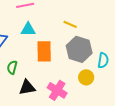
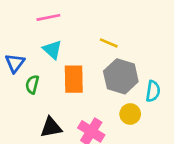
cyan triangle: (28, 29) -> (52, 50), turned 42
green semicircle: (12, 67) -> (32, 84), moved

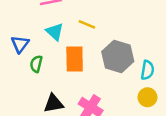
yellow line: (109, 43) -> (87, 24), moved
yellow circle: (130, 114) -> (147, 97), moved

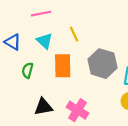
yellow line: (87, 24) -> (74, 34), turned 42
blue triangle: (20, 44) -> (13, 42), moved, turned -36

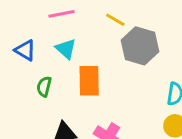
yellow line: (74, 34) -> (115, 20), moved, turned -35
gray hexagon: (102, 64) -> (140, 46), moved

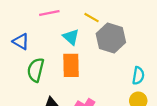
cyan triangle: (66, 49) -> (71, 37), moved
green semicircle: (44, 87) -> (36, 70), size x1.5

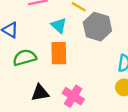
green semicircle: (36, 70) -> (25, 58), turned 60

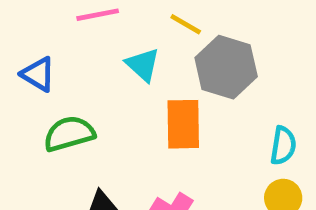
orange rectangle: (59, 53) -> (183, 124), moved

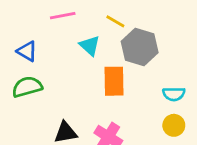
green semicircle: (69, 134) -> (27, 87), moved
cyan semicircle: (283, 146) -> (174, 94), turned 80

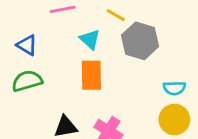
orange rectangle: (114, 81) -> (91, 75), moved
yellow circle: (174, 125) -> (174, 120), size x1.4

